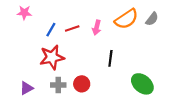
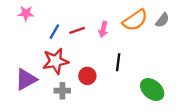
red circle: (82, 84) -> (87, 76), moved
purple triangle: (26, 88) -> (26, 79), moved, size x1.5

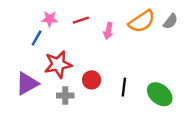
pink star: (26, 13) -> (50, 19), moved
red line: (77, 30) -> (81, 20), moved
blue line: (54, 32) -> (37, 38), moved
black line: (118, 62) -> (124, 87), moved

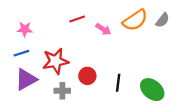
pink star: (50, 19) -> (25, 29), moved
pink arrow: (108, 31) -> (103, 29), turned -70
blue line: (37, 38) -> (21, 53), moved, turned 42

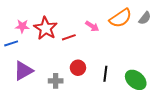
red line: (77, 19) -> (69, 37), moved
blue line: (21, 53) -> (11, 43), moved
red star: (55, 61) -> (46, 28), moved, turned -30

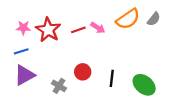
red line: (69, 37) -> (78, 30), moved
blue line: (11, 43) -> (21, 51), moved
gray cross: (56, 81) -> (59, 86), turned 32

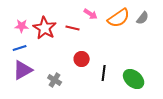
pink arrow: (98, 28) -> (91, 14), moved
red line: (78, 30) -> (73, 28), turned 32
red circle: (83, 72) -> (82, 59), moved

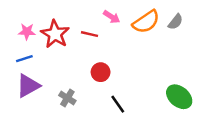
black line: (104, 73) -> (118, 104), moved, turned -42
green ellipse: (134, 79) -> (179, 97), moved

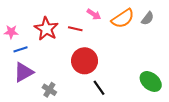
pink star: (27, 32) -> (11, 32), moved
red circle: (101, 72) -> (85, 61), size x1.6
gray cross: (67, 98) -> (49, 90), moved

